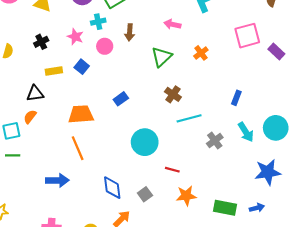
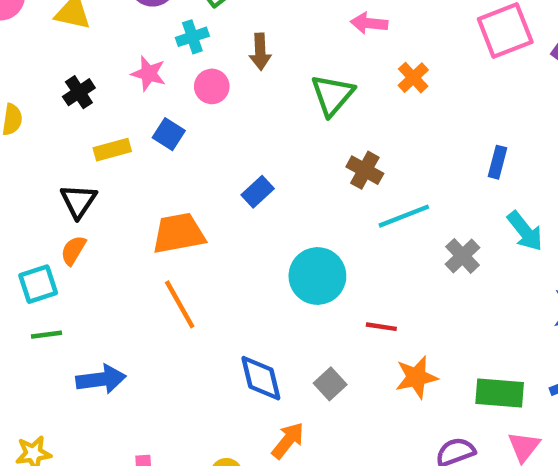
pink arrow: (172, 24) -> (369, 23), moved
black triangle: (35, 94) -> (78, 201), turned -42
blue arrow: (57, 180) -> (101, 379), moved

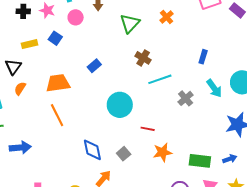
black cross: (79, 92) -> (23, 11), moved, turned 32
orange semicircle: (73, 250) -> (20, 88), moved

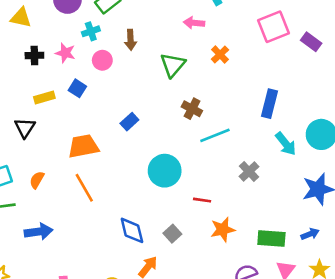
blue rectangle: (203, 57) -> (269, 104), size x1.5
orange semicircle: (20, 88) -> (37, 180), moved
gray cross: (186, 98) -> (249, 172), moved

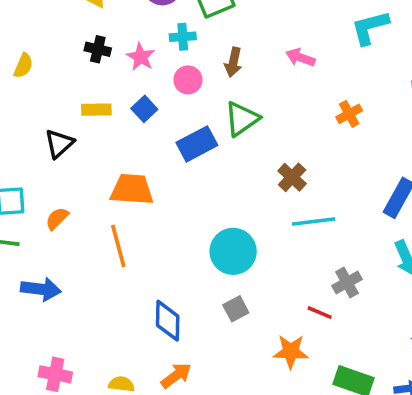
pink arrow: (194, 23) -> (300, 57), moved
green triangle: (173, 65) -> (242, 119), moved
blue rectangle: (129, 122) -> (197, 144), moved, size x1.5
red line: (202, 200) -> (320, 313), moved
gray square: (172, 234) -> (236, 309), moved

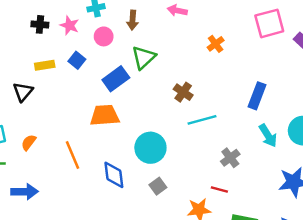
orange trapezoid: (132, 189) -> (105, 115), moved
red line: (320, 313) -> (219, 189), moved
blue diamond: (168, 321) -> (114, 175), moved

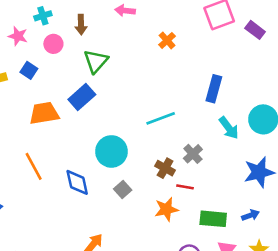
blue rectangle: (116, 79) -> (82, 97), moved
brown cross: (183, 92) -> (165, 168), moved
orange trapezoid: (105, 115) -> (44, 113), moved

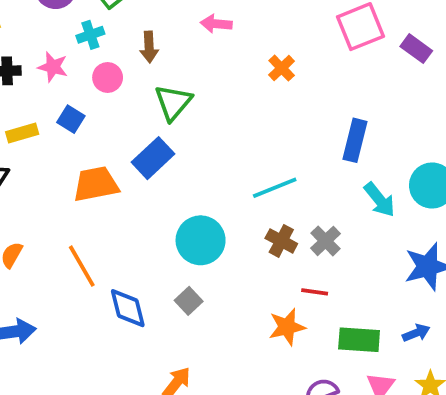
brown cross: (165, 168) -> (281, 241), moved
blue diamond: (77, 182) -> (128, 308), moved
gray square: (123, 190) -> (189, 301), moved

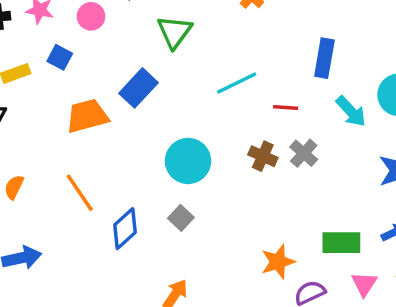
green triangle: (173, 102) -> (174, 32), moved
cyan line: (275, 188) -> (237, 83), moved
red line: (315, 292) -> (286, 108), moved
blue diamond: (128, 308) -> (125, 229), turned 66
orange star: (287, 327) -> (278, 262), moved

